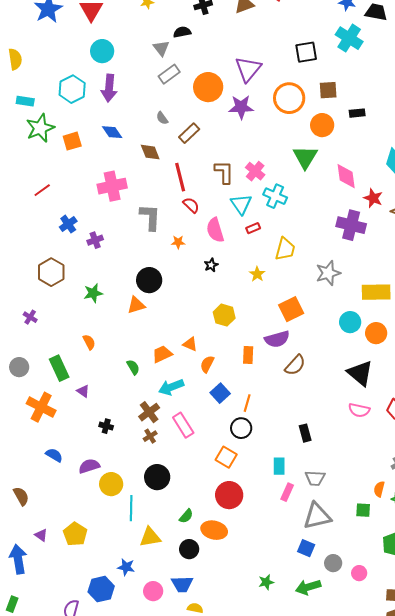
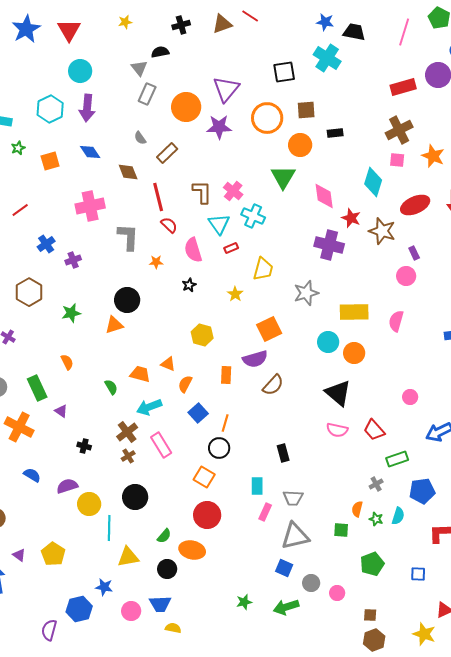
gray rectangle: (169, 74) -> (147, 94), turned -30
green star: (40, 128) -> (18, 148), size x0.5
orange trapezoid: (162, 354) -> (140, 374), turned 40

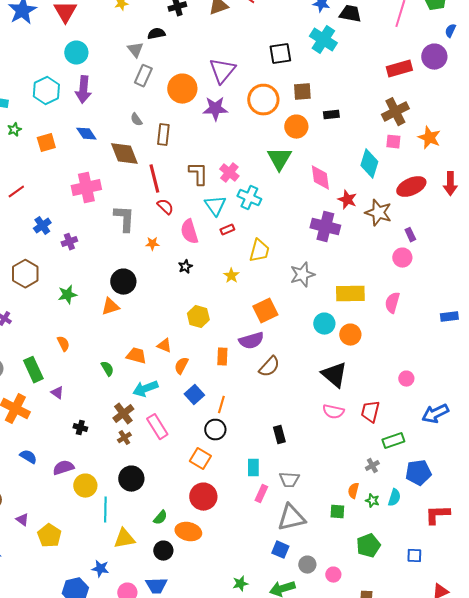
brown rectangle: (167, 153) -> (163, 135), turned -40
brown diamond: (128, 172) -> (124, 154), size x1.4
red trapezoid: (374, 430) -> (370, 412), turned 55
purple triangle: (19, 555) -> (22, 520), moved

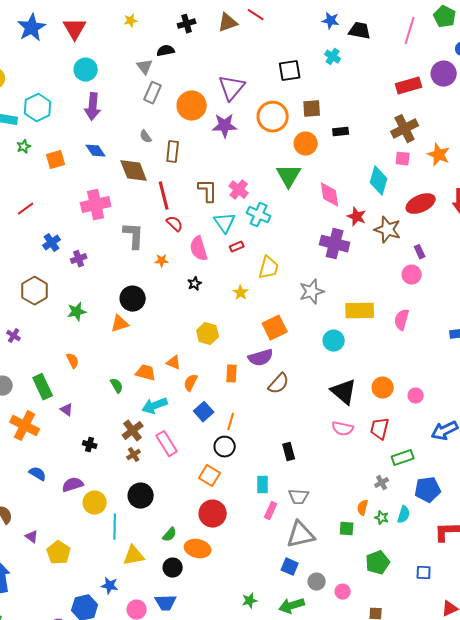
cyan cross: (323, 40) -> (333, 57), size x0.6
cyan hexagon: (46, 91) -> (38, 108), moved
orange circle: (350, 335) -> (383, 388), moved

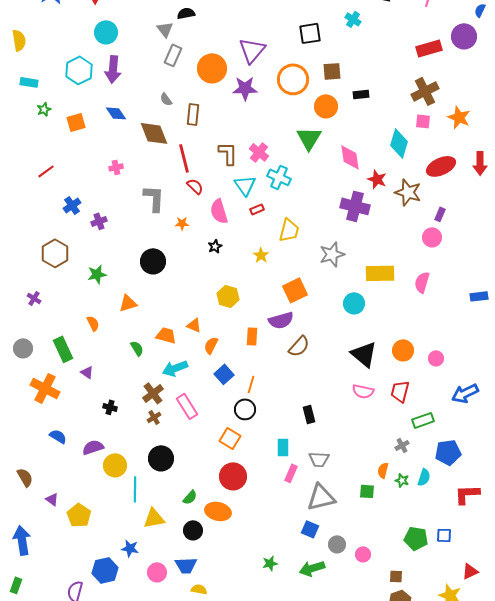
cyan hexagon: (38, 108) -> (79, 70), moved
pink cross: (96, 205) -> (116, 167), size x0.5
purple rectangle: (420, 252) -> (440, 214), turned 48
orange triangle: (120, 324) -> (128, 303), moved
green pentagon: (378, 563) -> (416, 538), moved, turned 30

